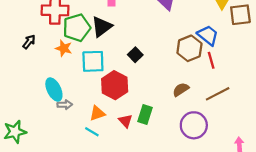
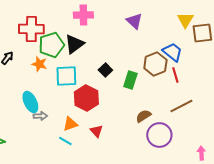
brown semicircle: (181, 89) -> (143, 116), moved
green rectangle: (145, 114) -> (130, 80), moved

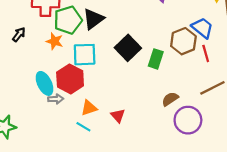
black square: (105, 70) -> (128, 48), size x1.6
red hexagon: (86, 98) -> (70, 79), moved

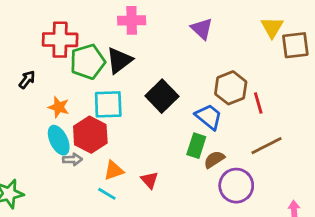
blue trapezoid: (202, 28) -> (209, 117), moved
orange star: (55, 41) -> (59, 107), moved
green rectangle: (156, 59) -> (196, 146), moved

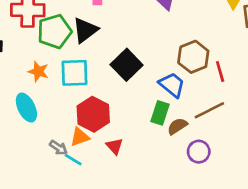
orange star: (59, 107) -> (38, 71), moved
red hexagon: (90, 135) -> (93, 114), moved
brown line: (267, 146) -> (209, 110), moved
gray arrow: (72, 159) -> (58, 148), moved, turned 36
purple circle: (236, 186) -> (199, 152), size x0.7

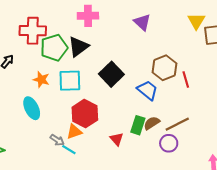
brown line: (209, 110) -> (177, 124), moved
green rectangle: (160, 113) -> (138, 125), moved
red triangle: (115, 146) -> (117, 139), moved

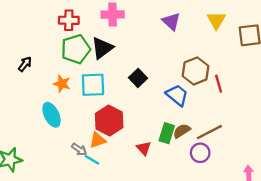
yellow triangle: (196, 21) -> (216, 20), moved
red cross: (33, 31) -> (69, 20), moved, size x0.7
black square: (111, 74) -> (138, 78), size x0.7

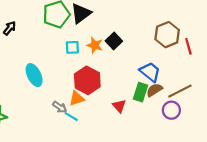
orange star: (62, 84) -> (95, 45), moved
cyan square: (93, 85) -> (72, 47), size x0.6
blue trapezoid: (177, 95) -> (150, 72), moved

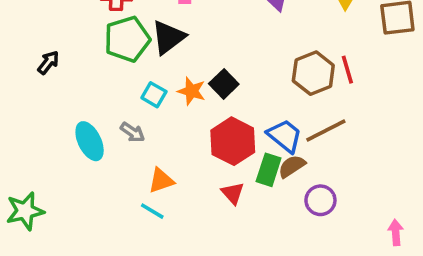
red line: (188, 46) -> (347, 70), moved
cyan square: (72, 47) -> (154, 95), turned 32
red hexagon: (87, 80) -> (233, 141), moved
brown line: (180, 91) -> (326, 130), moved
gray arrow: (60, 107) -> (132, 132), moved

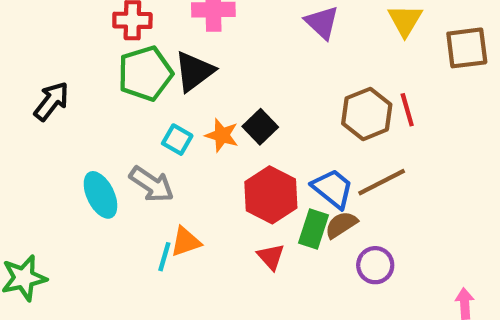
black arrow: (48, 62) -> (52, 101), size x1.4
gray arrow: (132, 132) -> (152, 184), size x1.5
cyan line: (152, 211) -> (164, 257), moved, turned 75

